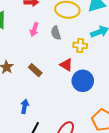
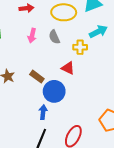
blue circle: (83, 81) -> (54, 91), moved
blue arrow: (25, 106) -> (43, 112), moved

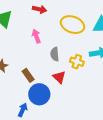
pink arrow: (32, 36) -> (36, 36), turned 128
gray semicircle: (54, 37) -> (55, 54), moved

